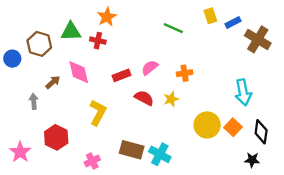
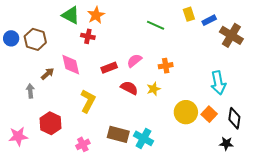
green triangle: (71, 32) -> (71, 15), moved, turned 30
blue circle: (12, 59) -> (11, 38), moved
pink star: (20, 152) -> (18, 136), turned 30

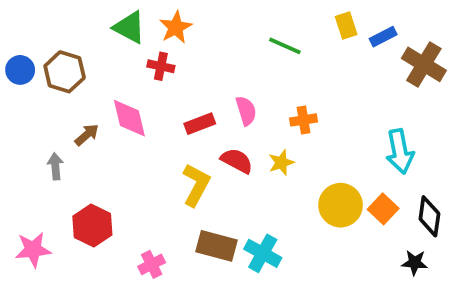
pink semicircle: (134, 61) -> (246, 111), turned 112
yellow L-shape: (88, 101) -> (196, 185), moved

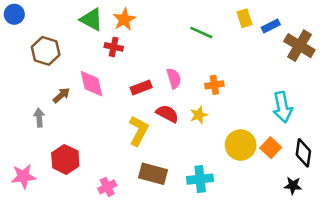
blue circle: (20, 70) -> (14, 14), moved
cyan cross: (263, 253) -> (200, 179), moved, turned -35

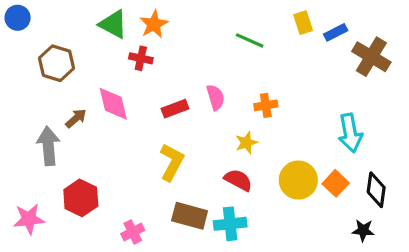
red semicircle: (167, 114) -> (238, 180), moved
gray arrow: (39, 118) -> (48, 146), size x1.6
cyan cross: (200, 179) -> (230, 224), moved

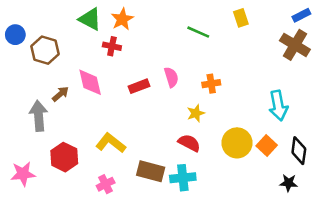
blue circle: (18, 18) -> (15, 35), moved
blue rectangle: (336, 32) -> (301, 15), moved
yellow L-shape: (172, 162) -> (111, 143), moved, turned -80

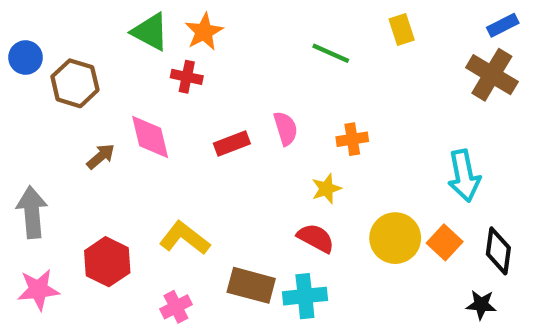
gray arrow: (39, 116) -> (32, 212), moved

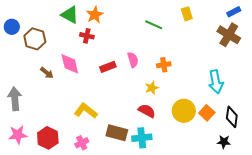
brown arrow: (101, 156) -> (47, 73), turned 80
red hexagon: (107, 262) -> (48, 138), moved

